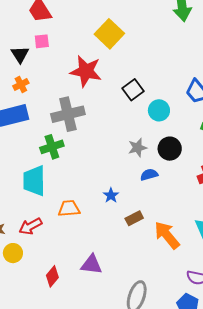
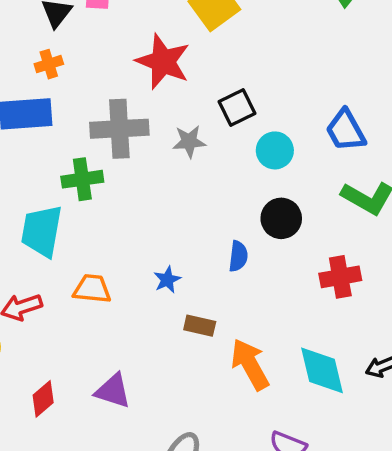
gray star: (137, 148) -> (189, 142), moved
blue semicircle: (149, 175) -> (238, 256), turned 102
brown rectangle: (134, 218) -> (200, 326), turned 30

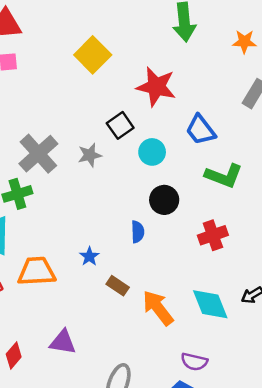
red star: (163, 62) -> (156, 87), moved
gray cross: (119, 129) -> (38, 154), turned -30
orange trapezoid: (92, 289) -> (37, 271), size x1.4
brown rectangle: (200, 326) -> (118, 286), turned 30

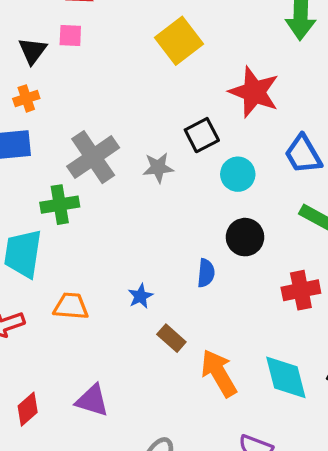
orange trapezoid: (37, 271) -> (71, 306), size x0.7

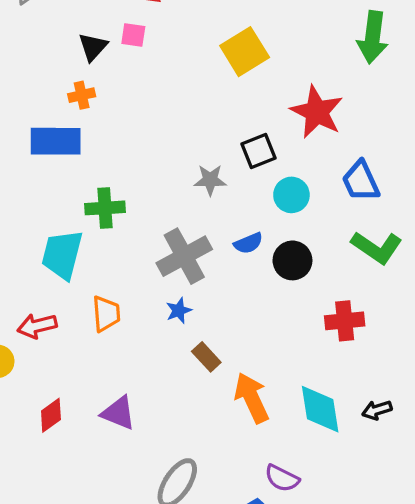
gray cross: (93, 157) -> (184, 256), moved
blue semicircle: (206, 273) -> (248, 243), moved, turned 56
orange trapezoid: (71, 306) -> (106, 314), turned 75

